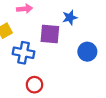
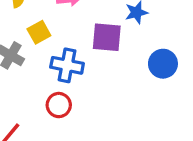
red circle: (34, 85) -> (59, 105), moved

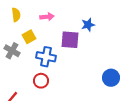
blue circle: (163, 64) -> (111, 78), moved

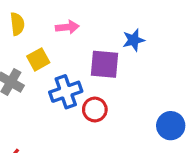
blue cross: (46, 57) -> (66, 92), turned -30
red circle: (41, 81) -> (95, 109), moved

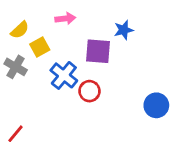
yellow semicircle: (17, 24) -> (20, 30), moved, turned 54
blue cross: (66, 92) -> (64, 75), turned -32

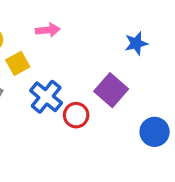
blue star: (124, 30) -> (136, 43), moved
purple square: (98, 51) -> (111, 90), moved, turned 36

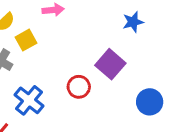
blue cross: (46, 97) -> (29, 100), moved

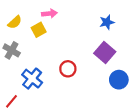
yellow square: (26, 40) -> (39, 30), moved
purple square: (110, 64) -> (105, 53), moved

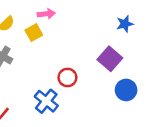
blue star: (107, 22) -> (125, 24), moved
blue cross: (32, 79) -> (46, 101), moved

